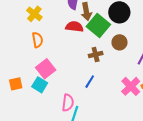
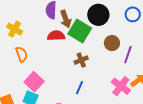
brown circle: (119, 42) -> (112, 43), moved

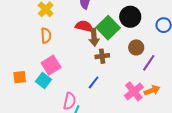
brown arrow: (66, 19) -> (94, 37), moved

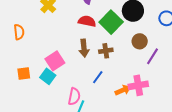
orange semicircle: (46, 35) -> (19, 32), moved
brown arrow: (94, 37) -> (84, 48), moved
orange arrow: (152, 90) -> (123, 90), moved
pink cross: (134, 91) -> (138, 85), turned 30

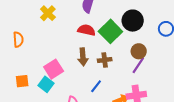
purple line: (152, 56) -> (138, 65), moved

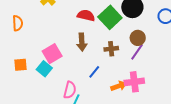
brown cross: (105, 60) -> (111, 49), moved

